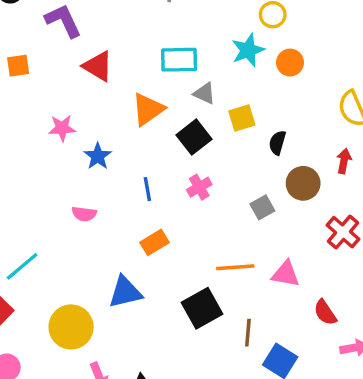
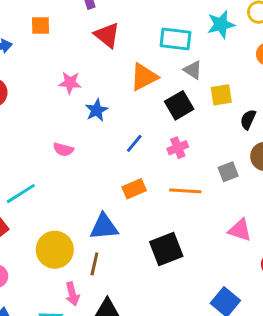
cyan star: (248, 50) -> (221, 24), moved
blue line: (147, 189) -> (134, 143), turned 42
pink semicircle: (84, 214) -> (63, 149), moved
orange line: (235, 267) -> (185, 191), moved
brown line: (248, 333) -> (94, 264), moved

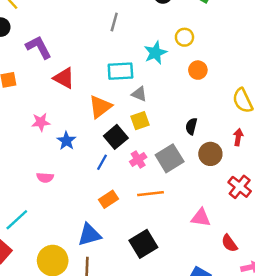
yellow square: (221, 95) -> (140, 121), moved
black square: (179, 105) -> (116, 137), moved
gray square: (228, 172) -> (170, 158), moved, size x1.6

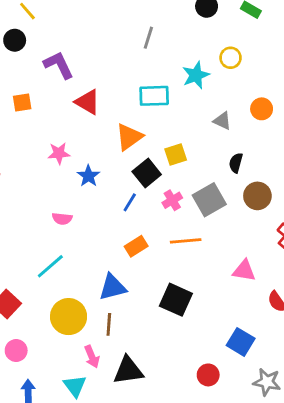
orange circle: (198, 70) -> (262, 109), moved
gray triangle: (139, 94) -> (222, 121), moved
cyan line: (17, 220) -> (50, 266), moved
black square: (143, 244) -> (176, 300), turned -36

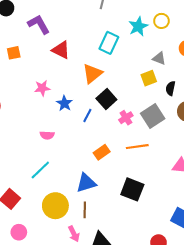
yellow circle: (231, 58) -> (161, 21), moved
cyan rectangle: (154, 96) -> (109, 43), turned -60
yellow square: (176, 154) -> (149, 78), moved
blue line: (130, 202) -> (87, 115), moved

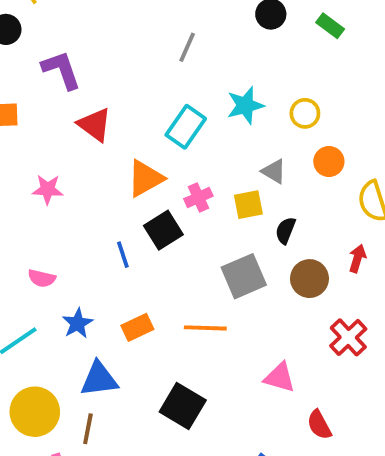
yellow circle: (161, 21) -> (305, 113), moved
blue star: (64, 103) -> (78, 323), moved
blue line: (87, 115) -> (123, 255), turned -56
pink cross: (126, 118) -> (198, 197), moved

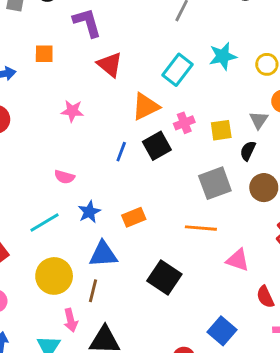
gray triangle: (274, 171) -> (259, 120), moved, turned 30
blue line: (123, 255) -> (121, 152), moved, turned 36
orange line: (205, 328) -> (201, 228), moved

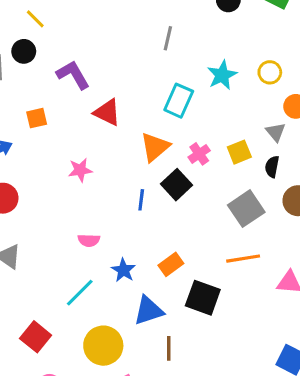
black square: (164, 278) -> (203, 298), moved
brown line: (93, 291) -> (169, 348), moved

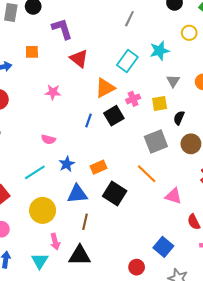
yellow circle: (270, 72) -> (189, 33), moved
gray triangle: (276, 132) -> (173, 81), moved
orange line: (243, 259) -> (147, 174), turned 40

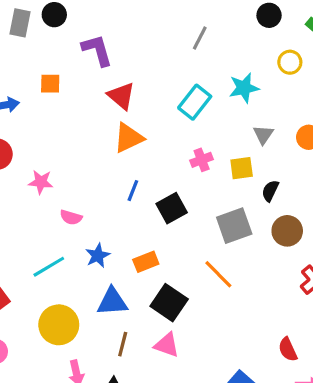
orange triangle: (105, 88) -> (129, 138), moved
pink star: (53, 92) -> (41, 182), moved
black square: (114, 116) -> (172, 208), moved
pink triangle: (173, 196) -> (167, 345), moved

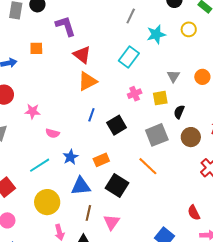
cyan star: (244, 88) -> (156, 34), moved
pink triangle: (167, 345) -> (112, 222), moved, turned 48

